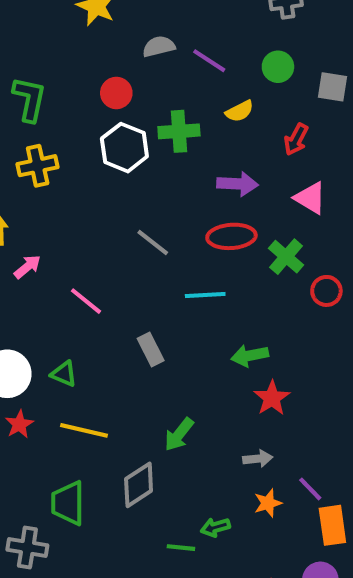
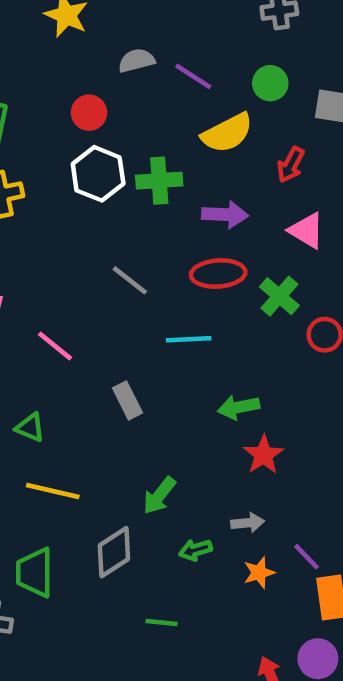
yellow semicircle: (240, 111) -> (227, 133), size x1.6
green cross: (179, 131) -> (159, 181), moved
green arrow: (215, 527) -> (195, 550), moved

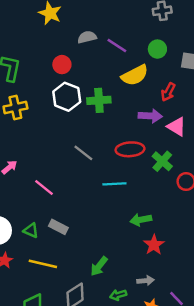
purple arrow: (225, 215) -> (150, 116), moved
gray rectangle: (128, 400) -> (58, 227), moved, turned -36

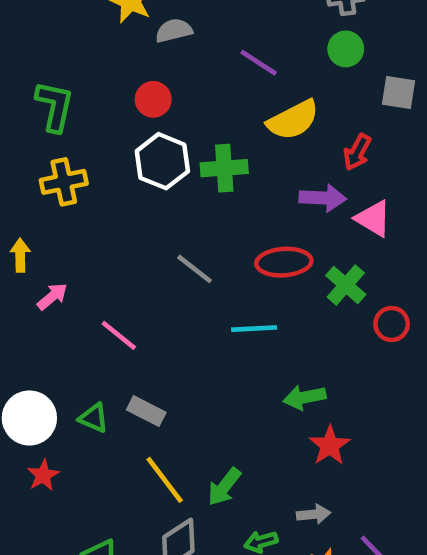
gray semicircle: (87, 37) -> (174, 31), moved
green circle: (157, 49) -> (346, 49), moved
yellow line: (43, 264) -> (165, 480), moved, turned 40

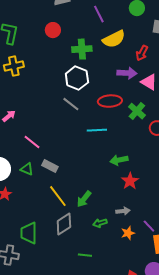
purple line: (259, 63) -> (99, 14), turned 30
white hexagon: (162, 161) -> (77, 78), moved
green cross: (224, 168) -> (82, 49), moved
pink line: (119, 335) -> (32, 142), moved

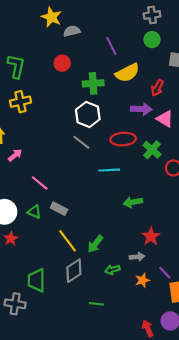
red star: (130, 181) -> (151, 236), moved

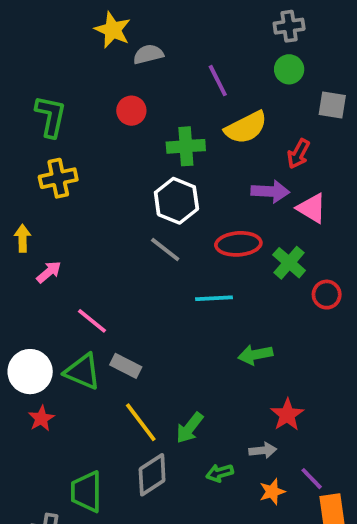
green triangle: (34, 212) -> (83, 372), size x1.5

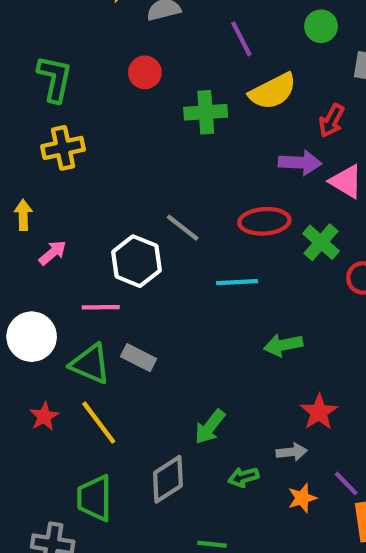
white hexagon: (176, 201) -> (136, 261), moved
pink line: (92, 321) -> (101, 307), turned -40
white circle: (30, 372) -> (32, 337), moved
yellow line: (141, 422) -> (99, 423), moved

